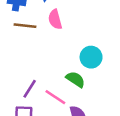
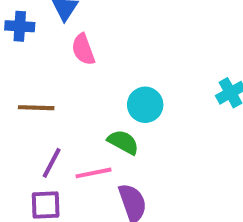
brown line: (25, 26) -> (36, 108), moved
pink line: (55, 97) -> (94, 173), turned -40

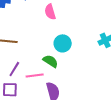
pink semicircle: (83, 49) -> (50, 12), moved

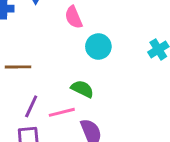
cyan circle: (63, 43) -> (98, 46), moved

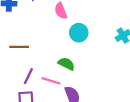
pink line: (62, 112) -> (51, 81), turned 30

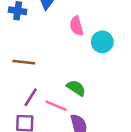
cyan circle: (79, 33) -> (102, 42), moved

